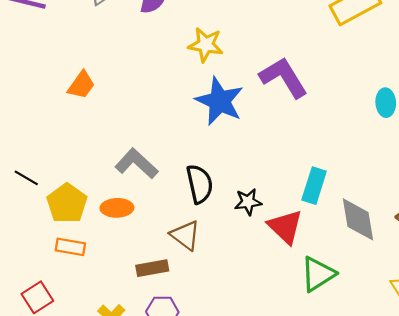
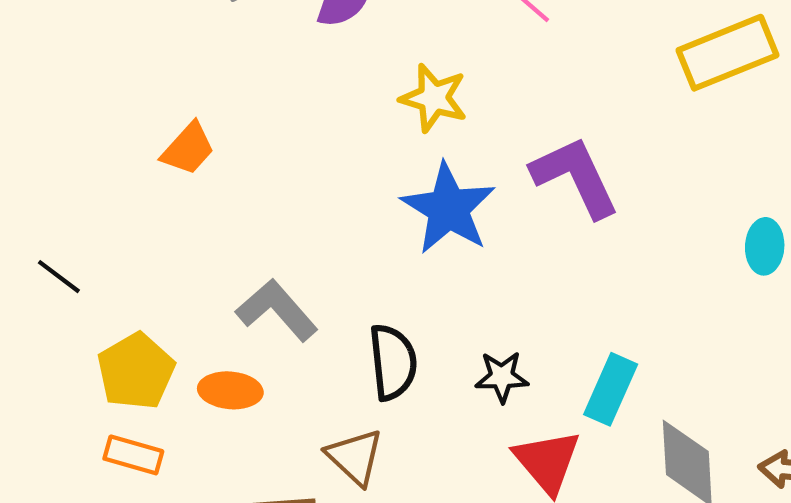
black line: (26, 178) -> (59, 277), moved
black star: (248, 202) -> (502, 377), moved

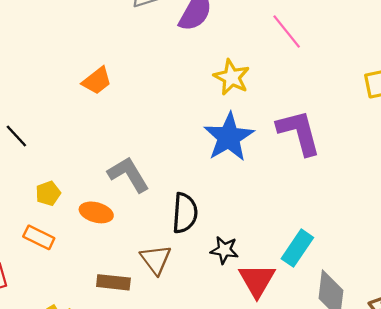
yellow pentagon: (136, 371) -> (48, 193), size x0.6
black star: (502, 377) -> (224, 250), moved

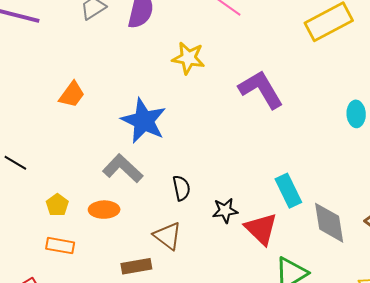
blue star: (229, 137) -> (144, 121), moved
black semicircle: (185, 213) -> (181, 188), size x0.7
cyan rectangle: (297, 248) -> (288, 191), turned -44

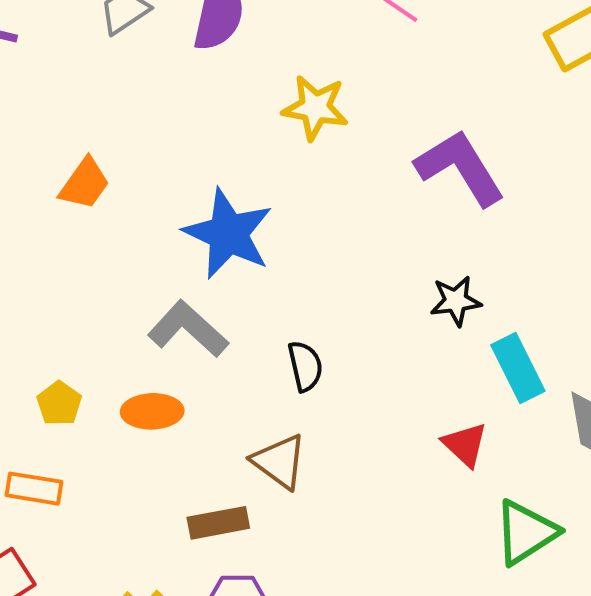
black star: (225, 211) -> (456, 301), moved
red triangle: (261, 229) -> (465, 445), size x0.7
orange rectangle: (60, 246) -> (34, 489), moved

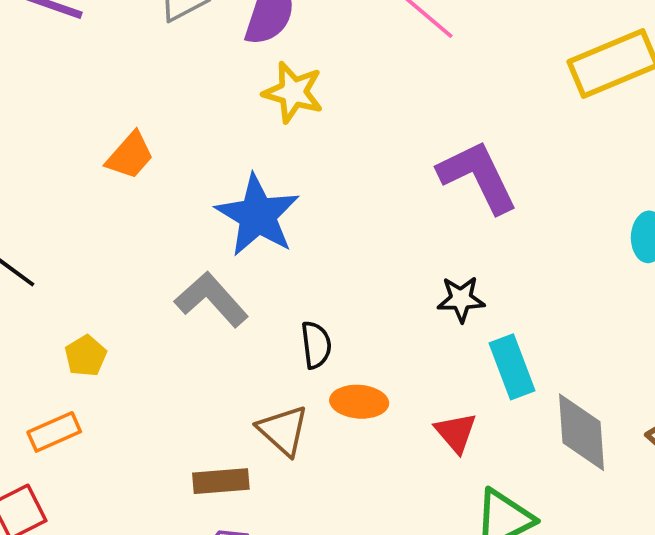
yellow star: (315, 108) -> (293, 92), moved
orange ellipse: (152, 411) -> (359, 402), moved
orange rectangle: (34, 489) -> (54, 432), turned -39

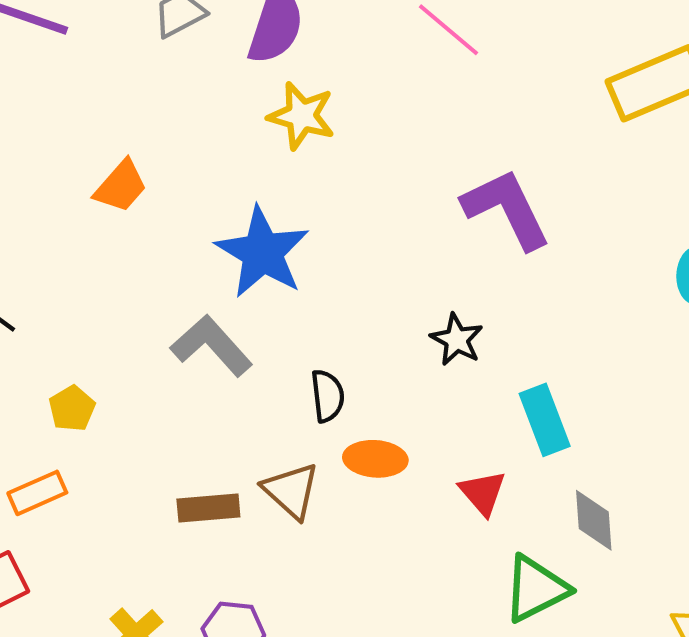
black star: (461, 299) -> (457, 340), moved, turned 30
gray diamond: (582, 432) -> (594, 520), moved, size x0.7
brown rectangle: (221, 481) -> (208, 508), moved

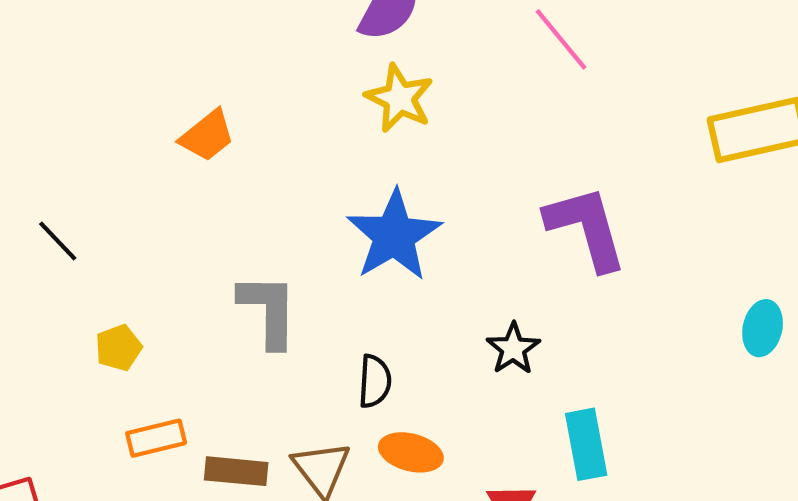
blue star: (262, 252) -> (394, 236), moved
gray L-shape: (211, 346) -> (268, 310), turned 32
orange rectangle: (37, 493) -> (156, 438), moved

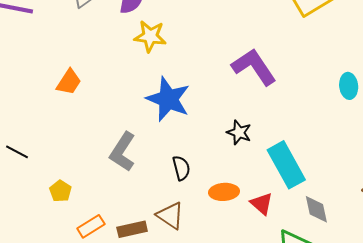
gray L-shape: (268, 310) -> (123, 152), turned -129
cyan rectangle: (586, 444) -> (286, 165), size x1.4
orange ellipse: (411, 452) -> (224, 192), moved

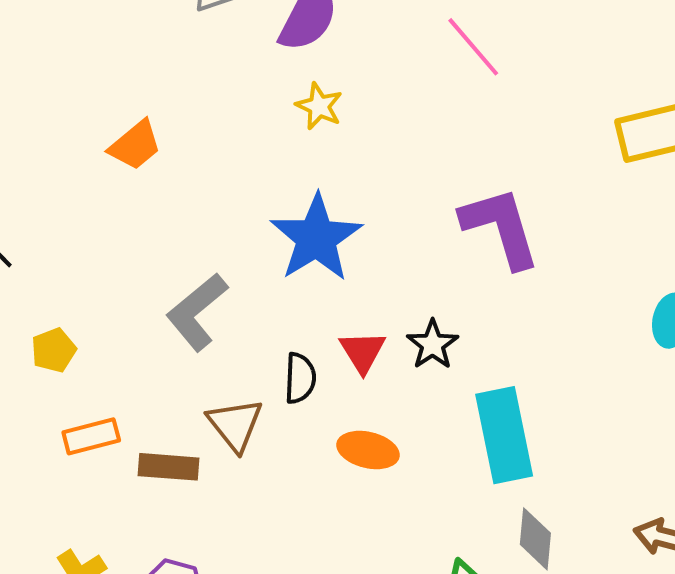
yellow star: (150, 36) -> (319, 106), size x0.7
red triangle: (262, 204) -> (362, 352), moved
brown triangle: (170, 216) -> (235, 425), moved

